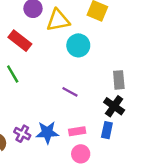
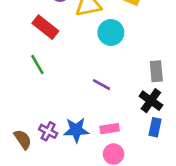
blue rectangle: (107, 130) -> (155, 127), moved

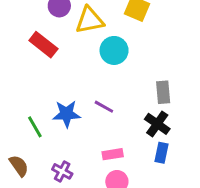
green line: (37, 65) -> (35, 127), moved
blue star: (76, 130) -> (66, 114), moved
purple cross: (48, 131) -> (62, 171), moved

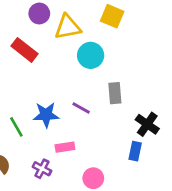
gray rectangle: (163, 92) -> (115, 93), moved
black cross: (157, 124) -> (147, 124), moved
pink rectangle: (113, 154) -> (65, 147), moved

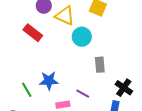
yellow triangle: (68, 27) -> (65, 16), turned 35
purple line: (81, 108) -> (83, 94), moved

